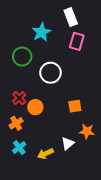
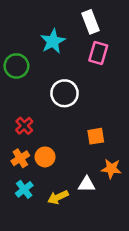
green circle: (22, 57) -> (16, 66), moved
orange circle: (35, 107) -> (45, 157), moved
white triangle: (68, 143) -> (87, 184), turned 40

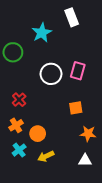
pink rectangle: (98, 53) -> (78, 71), moved
orange circle: (45, 157) -> (38, 134), moved
white triangle: (87, 184) -> (85, 160), moved

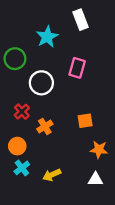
pink rectangle: (78, 71) -> (77, 68), moved
white circle: (51, 74) -> (41, 83), moved
orange cross: (16, 125) -> (45, 127), moved
orange circle: (38, 134) -> (17, 146), moved

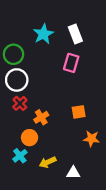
white rectangle: (81, 20) -> (75, 34), moved
white circle: (41, 83) -> (17, 80), moved
orange circle: (17, 146) -> (30, 138), moved
white triangle: (95, 179) -> (73, 173), moved

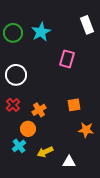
white rectangle: (75, 34) -> (87, 25), moved
green circle: (13, 54) -> (13, 33), moved
red cross: (20, 103) -> (13, 105), moved

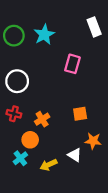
red cross: (13, 105) -> (14, 114), turned -32
white triangle: (69, 162) -> (75, 155), moved, turned 32

